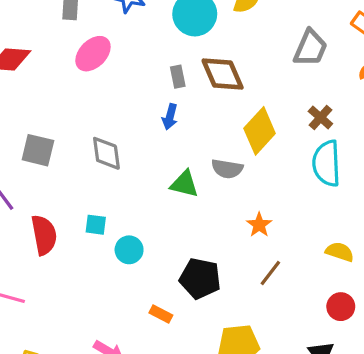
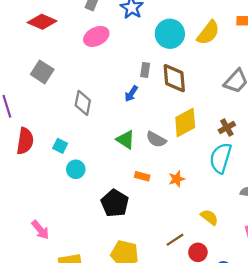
gray square: (38, 150) -> (42, 72), moved
orange star: (259, 225) -> (177, 179), moved
brown line: (270, 273) -> (175, 240), moved
orange rectangle: (161, 314) -> (142, 176), moved, turned -32

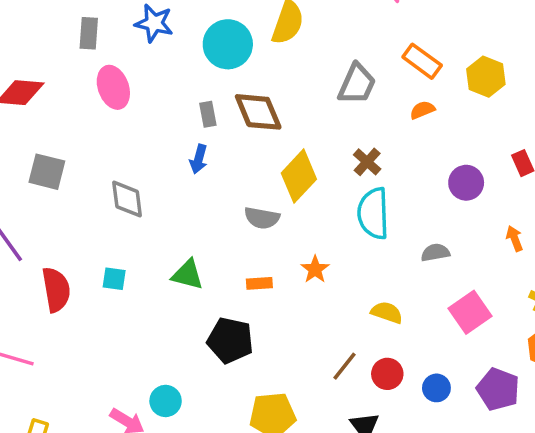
pink ellipse: (96, 36) -> (113, 87), turned -65
green triangle: (126, 140) -> (188, 275), moved
cyan circle: (76, 169) -> (166, 401), moved

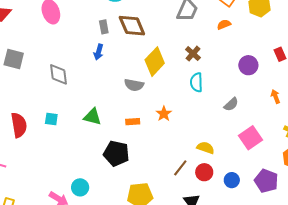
cyan semicircle: (373, 213) -> (196, 82), size x0.7
gray semicircle: (435, 253) -> (231, 104), turned 147
yellow semicircle: (387, 312) -> (206, 148), moved

